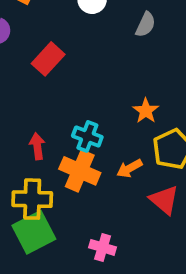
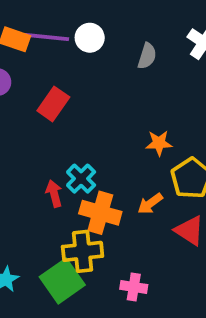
orange star: (146, 111) -> (159, 143), turned -30
cyan cross: (87, 136) -> (81, 179), moved, turned 32
yellow cross: (32, 199) -> (83, 251), moved

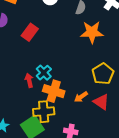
orange star: (159, 143) -> (92, 32), moved, size x1.6
orange arrow: (150, 204) -> (81, 97), moved

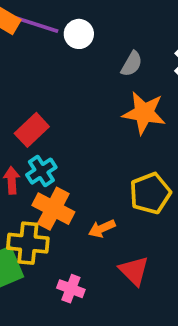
red rectangle: (30, 32) -> (32, 130), moved
red triangle: (101, 102) -> (134, 271), moved

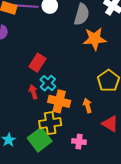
gray semicircle: (132, 64) -> (82, 14), size x1.5
orange arrow: (102, 228) -> (87, 106), turned 112

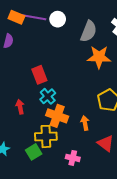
red rectangle: (37, 63) -> (39, 75), turned -60
red arrow: (33, 92) -> (20, 107), moved
green square: (40, 140) -> (34, 152), size x0.7

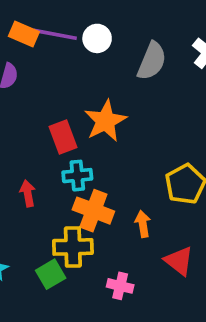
orange star: (99, 57) -> (105, 121), moved, turned -30
cyan cross: (48, 96) -> (77, 176), turned 35

